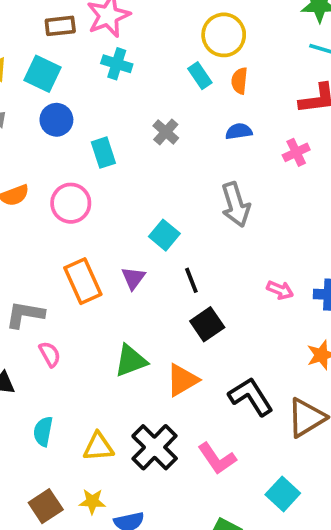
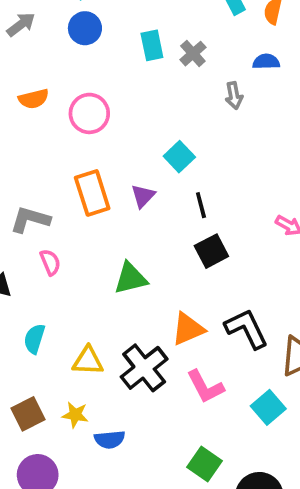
cyan rectangle: (103, 153) -> (152, 45), moved
gray arrow: (236, 205) -> (234, 96), moved, size x0.6
orange triangle: (182, 380) -> (188, 329), moved
cyan square: (283, 494) -> (268, 407), moved

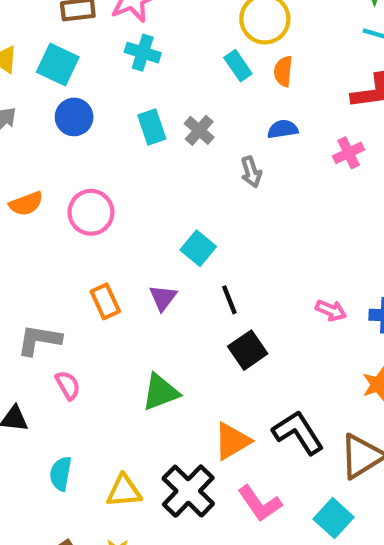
orange rectangle: (92, 193) -> (105, 301), size x0.7

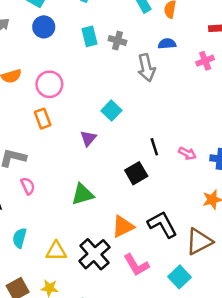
gray cross: (199, 130) -> (117, 41), turned -30
gray arrow: (251, 172) -> (146, 68), size x1.5
black line: (229, 300) -> (154, 147), moved
orange rectangle: (105, 301) -> (43, 119), moved

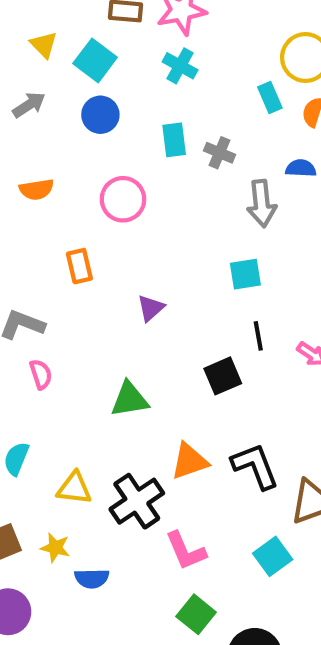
pink circle: (49, 84) -> (123, 199), moved
cyan square: (111, 111) -> (245, 274), moved, turned 30
pink L-shape: (136, 265) -> (186, 551), moved

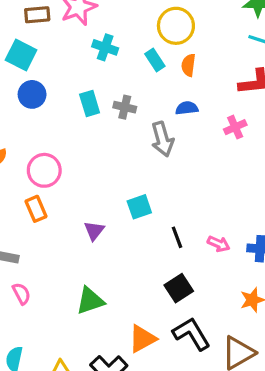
cyan cross: (180, 66) -> (105, 47), moved
pink circle: (123, 199) -> (44, 170), moved
cyan square: (245, 274) -> (139, 207), moved
black square: (223, 376) -> (179, 288), moved

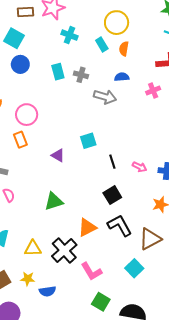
gray arrow: (162, 139) -> (105, 97), turned -60
purple triangle: (94, 231) -> (58, 155), turned -40

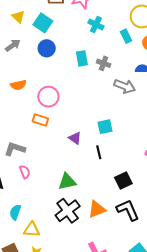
orange rectangle: (20, 140) -> (40, 120), turned -56
black line: (112, 162) -> (99, 152), moved
yellow triangle: (33, 248) -> (32, 230), moved
black cross: (64, 250) -> (68, 211), moved

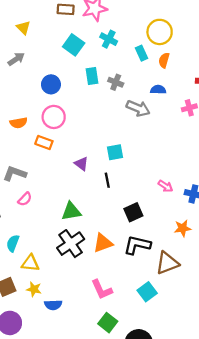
cyan square: (43, 23) -> (74, 45), moved
blue circle: (47, 48) -> (51, 84), moved
orange semicircle: (18, 85) -> (19, 123), moved
pink semicircle: (25, 172) -> (25, 199), turned 64
black L-shape: (128, 210) -> (137, 245), turned -55

